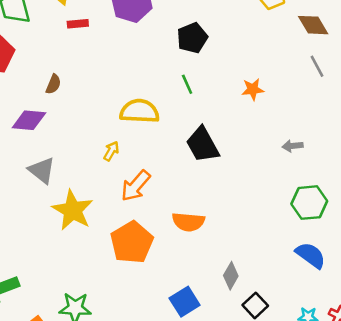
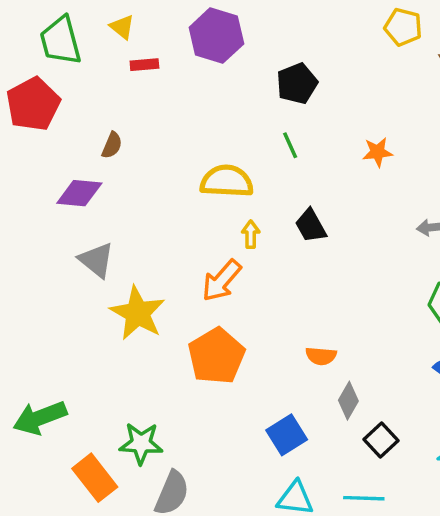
black trapezoid: (203, 145) -> (311, 226), size x0.7
yellow arrow: (111, 151) -> (251, 234), moved, turned -30
orange semicircle: (188, 222) -> (321, 356), moved, size x0.7

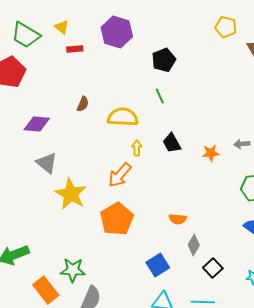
green trapezoid: (60, 41) -> (26, 35), turned -44
brown semicircle: (112, 145) -> (83, 104), moved
orange star: (378, 152) -> (211, 153), moved

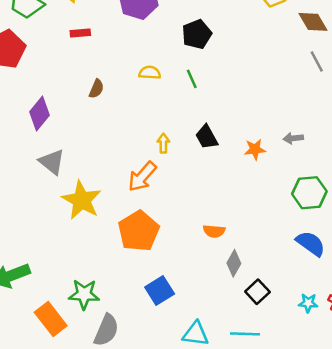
red rectangle: (75, 49) -> (80, 33), moved
yellow semicircle: (123, 117) -> (150, 73), moved, size x0.6
purple diamond: (37, 124) -> (40, 113), turned -56
blue square: (158, 265) -> (160, 291), moved

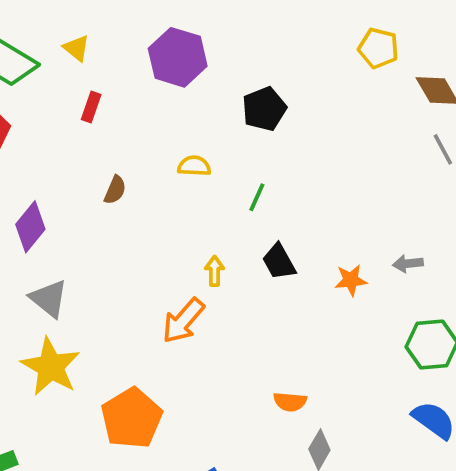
red rectangle: (80, 33) -> (91, 107), turned -66
green line: (192, 79) -> (257, 197), moved, turned 48
yellow star: (82, 200) -> (51, 367), moved
orange pentagon: (139, 231) -> (132, 418), moved

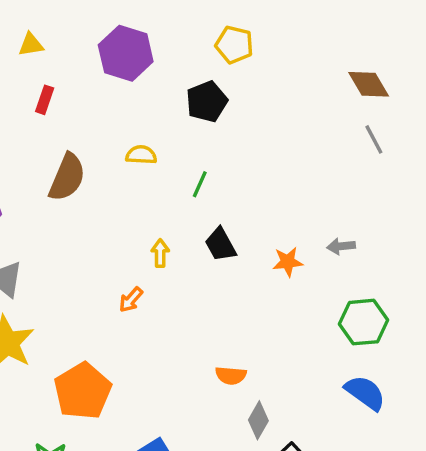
yellow triangle: (76, 48) -> (31, 45), turned -48
yellow pentagon: (378, 48) -> (234, 45), moved
brown semicircle: (115, 190) -> (67, 177), size x1.8
orange arrow: (183, 321) -> (131, 300), size x0.6

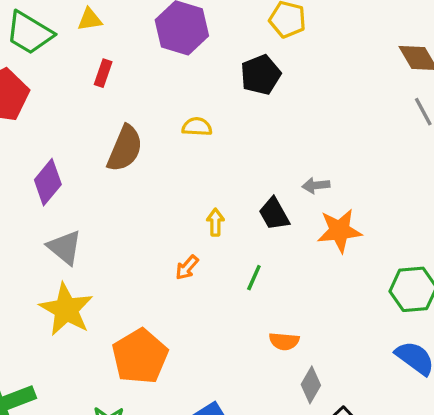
green line: (200, 184) -> (254, 278), moved
gray arrow: (341, 246) -> (316, 185), moved
orange star: (288, 262) -> (339, 231), size x1.5

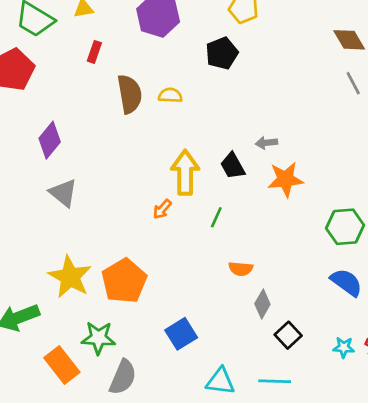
brown semicircle: (125, 149) -> (130, 94), moved, turned -33
yellow arrow: (215, 222) -> (185, 173), size x2.0
yellow star: (66, 309) -> (70, 277), moved

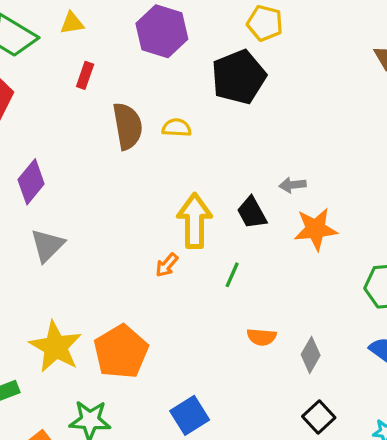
black pentagon: (222, 53) -> (239, 77), size x1.4
gray triangle: (63, 193) -> (47, 245), turned 36
gray diamond: (262, 304) -> (311, 355), moved

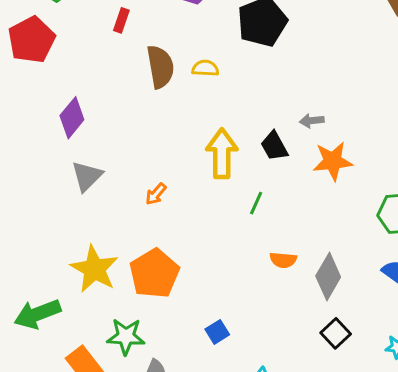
orange arrow: (167, 265) -> (156, 194), moved
gray diamond: (311, 355) -> (328, 277), size x1.4
blue square: (190, 415) -> (217, 332), size x0.7

